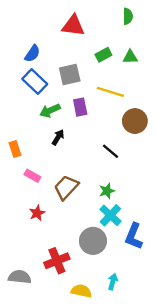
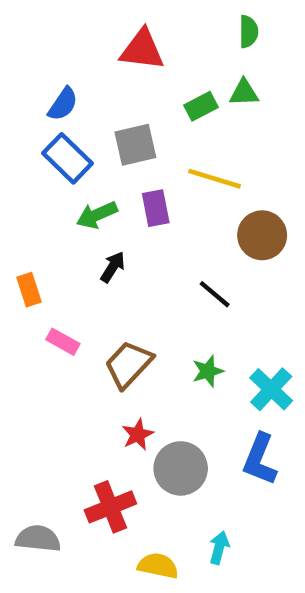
green triangle: (130, 57) -> (244, 93), moved
red star: (37, 213) -> (138, 434), moved
cyan cross: (110, 215) -> (271, 389), moved

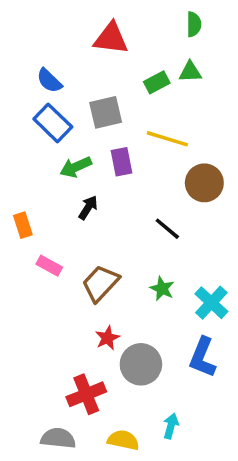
blue semicircle: (63, 104) -> (49, 81), turned 100
green star: (208, 371) -> (162, 289), turned -30
gray semicircle: (38, 539) -> (58, 438), moved

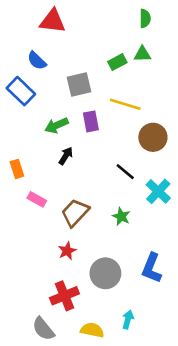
red triangle: (111, 38) -> (53, 21), moved
blue rectangle: (53, 123) -> (21, 91), moved
cyan cross: (211, 303) -> (158, 191), moved
red star: (107, 338) -> (67, 251), moved
gray semicircle: (58, 438) -> (43, 329), turned -135

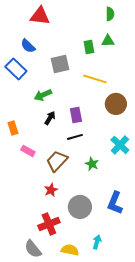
green rectangle: (117, 62) -> (89, 47), turned -72
purple rectangle: (91, 121) -> (76, 115), moved
black line: (125, 172) -> (75, 137), moved, turned -56

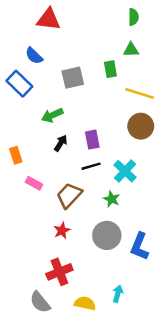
green rectangle: (89, 47) -> (110, 69), moved
yellow line: (95, 79) -> (140, 93), moved
cyan cross: (120, 145) -> (125, 171), moved
gray circle: (80, 207) -> (107, 235), moved

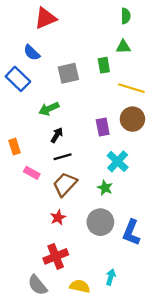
red triangle: (49, 19) -> (45, 18), turned -30
purple rectangle: (92, 140) -> (103, 127), moved
black line: (91, 166) -> (63, 157), moved

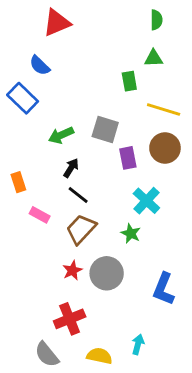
gray square: (68, 73) -> (105, 129), moved, turned 30
black line: (63, 157) -> (78, 195), turned 54
gray circle: (100, 222) -> (107, 273), moved

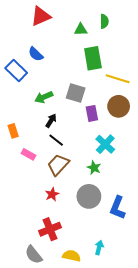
green semicircle: (156, 20) -> (104, 21), moved
green triangle: (154, 58) -> (81, 30), moved
blue semicircle: (40, 65) -> (36, 54), moved
green rectangle: (129, 81) -> (93, 58), size x1.6
gray circle: (107, 273) -> (89, 196), moved

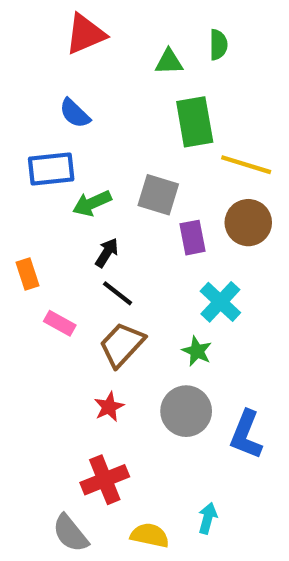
blue rectangle: (16, 70) -> (51, 169), moved, turned -50

